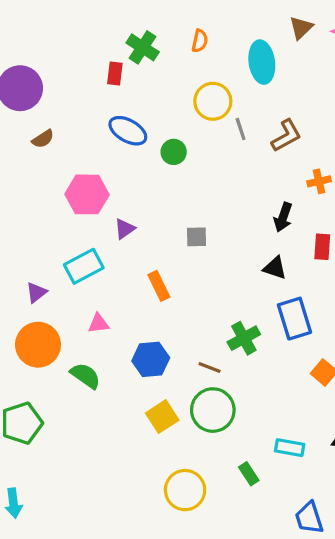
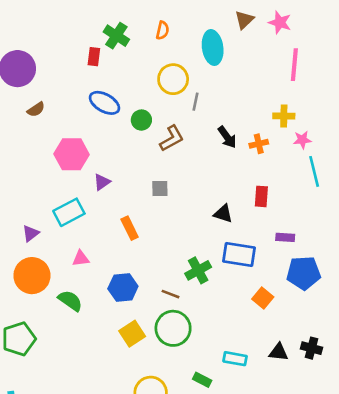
gray line: (241, 129) -> (195, 102), turned 30
brown L-shape: (286, 136) -> (172, 138), moved
black arrow: (283, 217) -> (227, 137), moved, turned -55
blue rectangle: (294, 319) -> (239, 254), turned -64
green rectangle: (249, 474) -> (202, 380), turned -30

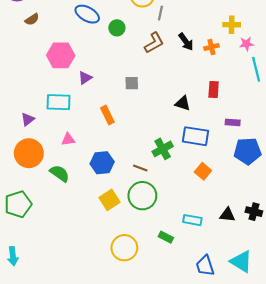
brown L-shape: (172, 138) -> (154, 43), moved
cyan rectangle: (69, 212) -> (59, 102), turned 30
orange square: (263, 298) -> (203, 171), moved

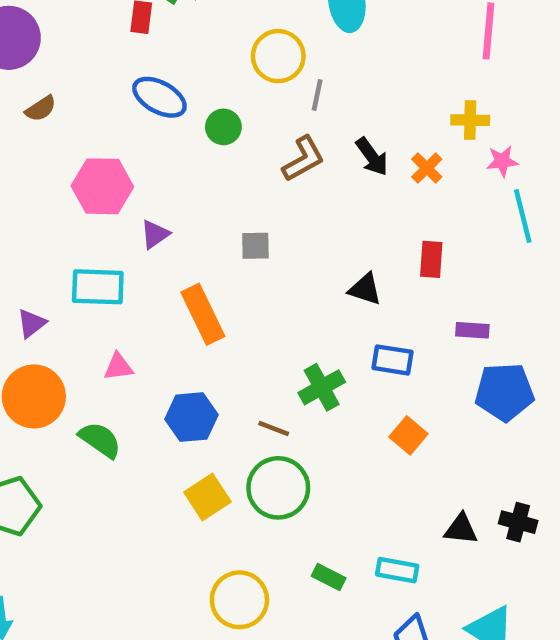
orange cross: (211, 47) -> (427, 168), turned -32
orange rectangle: (107, 115) -> (203, 314), size x1.4
blue rectangle: (196, 136) -> (392, 360), size x0.7
cyan rectangle: (192, 220) -> (397, 570), moved

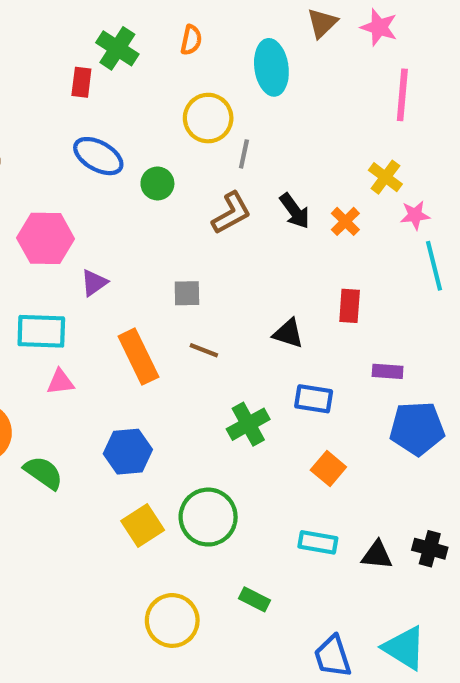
yellow cross: (470, 120) -> (385, 177), turned 36
pink triangle: (118, 367) -> (60, 382), moved
brown line: (274, 428) -> (204, 350), moved
cyan rectangle: (397, 570) -> (318, 542), moved

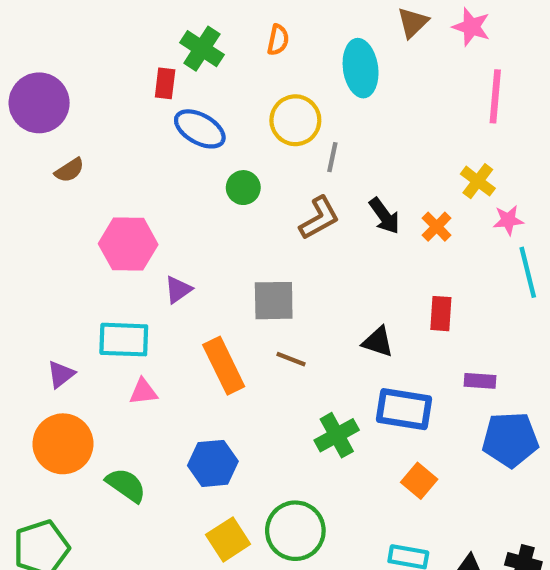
blue ellipse: (98, 156) -> (200, 129), moved
gray square: (187, 293) -> (274, 301), size x1.5
blue rectangle: (314, 399) -> (404, 409), size x1.4

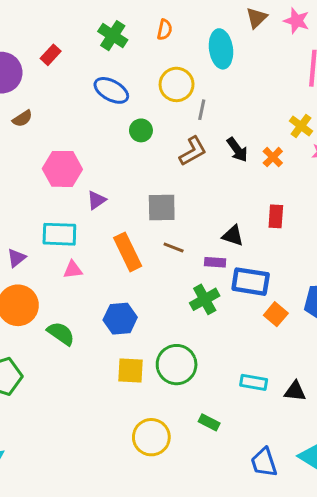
red rectangle: (165, 83) -> (51, 55), moved, turned 36
purple rectangle: (480, 381) -> (215, 262), moved
orange square: (419, 481) -> (276, 314), moved
yellow square: (228, 539) -> (131, 370), turned 36

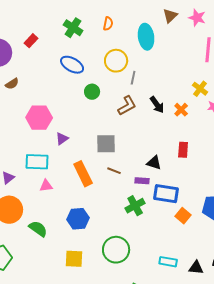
yellow square: (131, 370) -> (74, 259), moved

